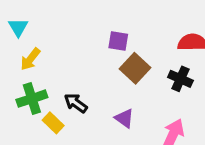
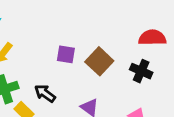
purple square: (118, 41) -> (66, 54), moved

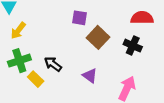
purple square: (66, 54) -> (80, 18), moved

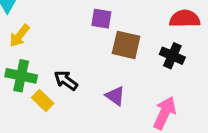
brown square: (98, 37) -> (126, 45), turned -30
green cross: (19, 61) -> (21, 76), turned 30

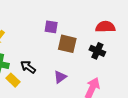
purple triangle: (115, 96) -> (60, 77), turned 48

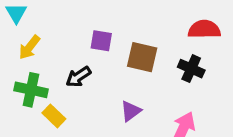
purple square: (51, 27) -> (101, 41), moved
black arrow: (28, 67) -> (78, 77), moved, turned -70

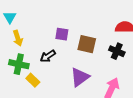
yellow arrow: (29, 47) -> (18, 38), turned -56
purple triangle: (131, 111) -> (80, 77), size x1.5

